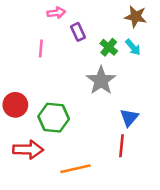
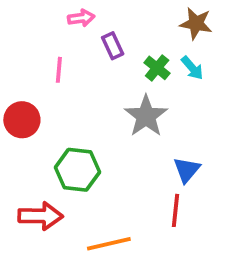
red circle: (15, 105) -> (22, 120), moved

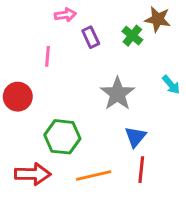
green cross: (157, 68) -> (132, 36), moved
cyan arrow: (192, 68) -> (171, 85), moved
blue triangle: (187, 170) -> (135, 137), moved
orange line: (109, 244) -> (94, 176), moved

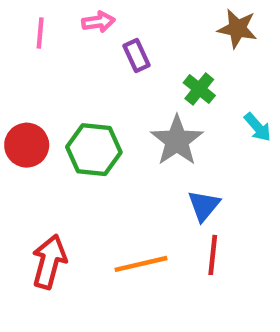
green cross: (132, 36) -> (199, 89), moved
pink line: (48, 56) -> (40, 33), moved
green hexagon: (62, 137) -> (94, 150), moved
red arrow: (33, 174) -> (49, 262), turned -76

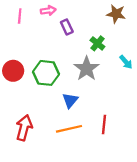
blue triangle: (204, 206) -> (70, 100), moved

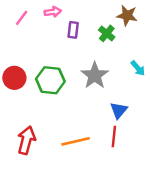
pink line: (20, 16) -> (22, 18), turned 32
purple rectangle: (67, 27) -> (73, 30), turned 32
green cross: (97, 43) -> (107, 33), moved
blue triangle: (70, 100) -> (119, 110), moved

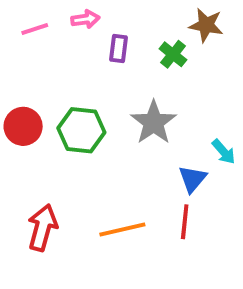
pink line: (22, 18) -> (35, 29), turned 35
cyan arrow: (138, 68) -> (224, 152), moved

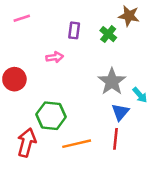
pink arrow: (85, 19) -> (55, 57), moved
gray star: (154, 122) -> (112, 82), moved
green hexagon: (81, 130) -> (51, 116), moved

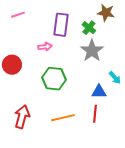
purple rectangle: (74, 30) -> (61, 25), size x1.6
gray star: (112, 82) -> (92, 51), moved
blue triangle: (120, 112) -> (99, 92), turned 49
green hexagon: (51, 116) -> (54, 79), moved

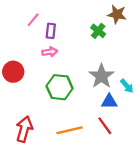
pink line: (18, 15) -> (33, 20), moved, turned -32
purple rectangle: (61, 25) -> (51, 31), moved, size x0.6
gray star: (92, 51) -> (101, 76), moved
red line: (95, 114) -> (105, 126), turned -42

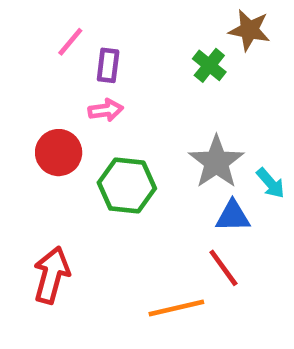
red circle: (13, 72) -> (59, 153), moved
orange line: (69, 130) -> (176, 308), moved

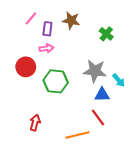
brown star: (249, 30) -> (71, 20), moved
green cross: (209, 65) -> (106, 34), moved
gray star: (216, 162) -> (95, 71), turned -30
red arrow: (51, 275) -> (35, 123), moved, size x0.7

